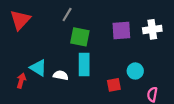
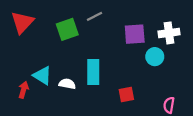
gray line: (67, 15) -> (94, 16), moved, turned 32
green square: (80, 37) -> (67, 29), moved, turned -30
cyan circle: (135, 71) -> (155, 57), moved

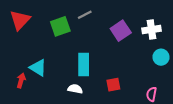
purple square: (135, 34) -> (121, 31), turned -30
cyan circle: (155, 57) -> (161, 57), moved
white semicircle: (67, 84) -> (75, 89), moved

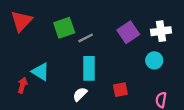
gray line: (85, 15) -> (86, 38), moved
cyan circle: (161, 57) -> (154, 60), moved
white semicircle: (75, 89) -> (80, 94), turned -56

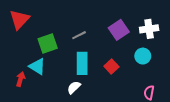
green square: (64, 28) -> (48, 44), moved
red square: (120, 90) -> (111, 67), moved, turned -32

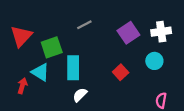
red triangle: (19, 19) -> (21, 36), moved
gray line: (79, 35) -> (84, 25), moved
cyan rectangle: (82, 63) -> (73, 68), moved

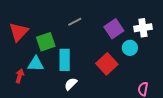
cyan circle: (154, 61) -> (130, 48), moved
cyan triangle: (40, 72) -> (36, 64), turned -30
red square: (121, 72) -> (107, 64), size x1.5

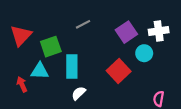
red arrow: (20, 76) -> (22, 84), turned -40

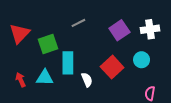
cyan circle: (144, 53) -> (142, 60), moved
cyan triangle: (40, 71) -> (45, 78), moved
white semicircle: (79, 93) -> (87, 80), moved, turned 112

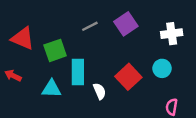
purple square: (119, 30) -> (126, 24), moved
red triangle: (20, 33) -> (23, 38), turned -50
red arrow: (21, 80) -> (13, 76), moved, turned -40

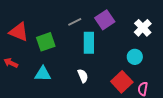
white cross: (172, 34) -> (143, 28), turned -36
cyan rectangle: (78, 72) -> (89, 43), moved
red square: (128, 77) -> (122, 82), moved

